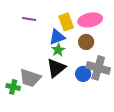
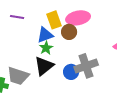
brown circle: (86, 42) -> (69, 32), moved
gray cross: (98, 68) -> (86, 66), turned -35

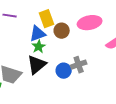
pink ellipse: (78, 18) -> (90, 23), moved
gray cross: (86, 66) -> (79, 65), size x0.7

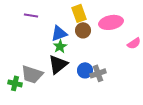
yellow rectangle: (47, 19) -> (79, 13), moved
gray cross: (79, 65) -> (98, 73), moved

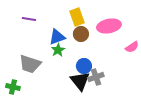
black triangle: (58, 64) -> (80, 81), moved, turned -30
blue circle: (85, 70) -> (84, 66), moved
gray trapezoid: (32, 74) -> (30, 64), moved

